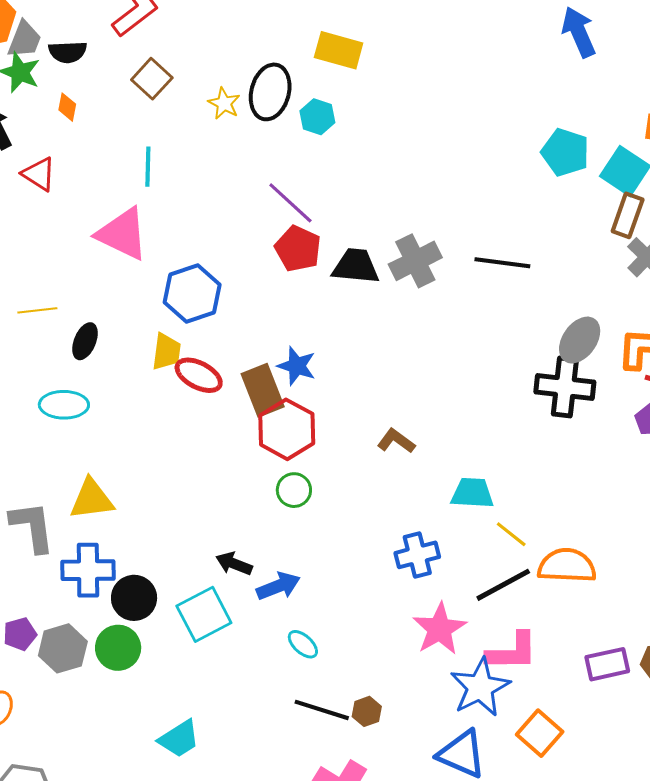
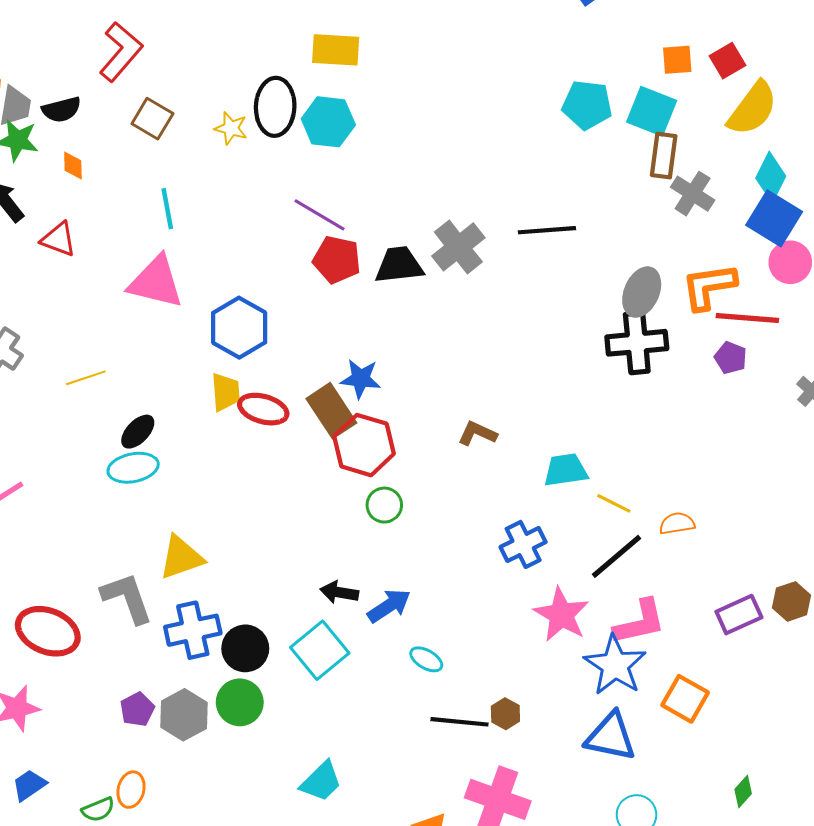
cyan hexagon: (317, 117) -> (328, 122), size x1.4
black ellipse: (85, 341) -> (138, 432), moved, turned 33
orange semicircle: (567, 566) -> (677, 523), size x0.6

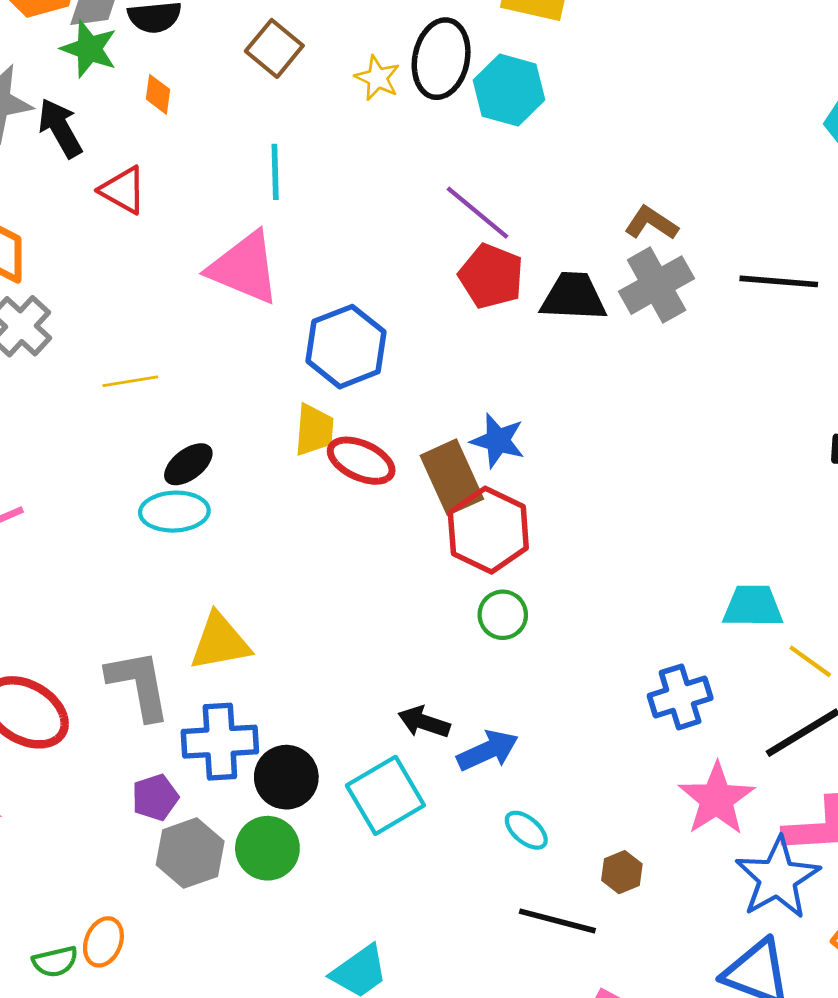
brown L-shape: (477, 433) -> (651, 223), moved
purple pentagon: (137, 709) -> (155, 797), moved
brown hexagon: (505, 714) -> (622, 872), moved

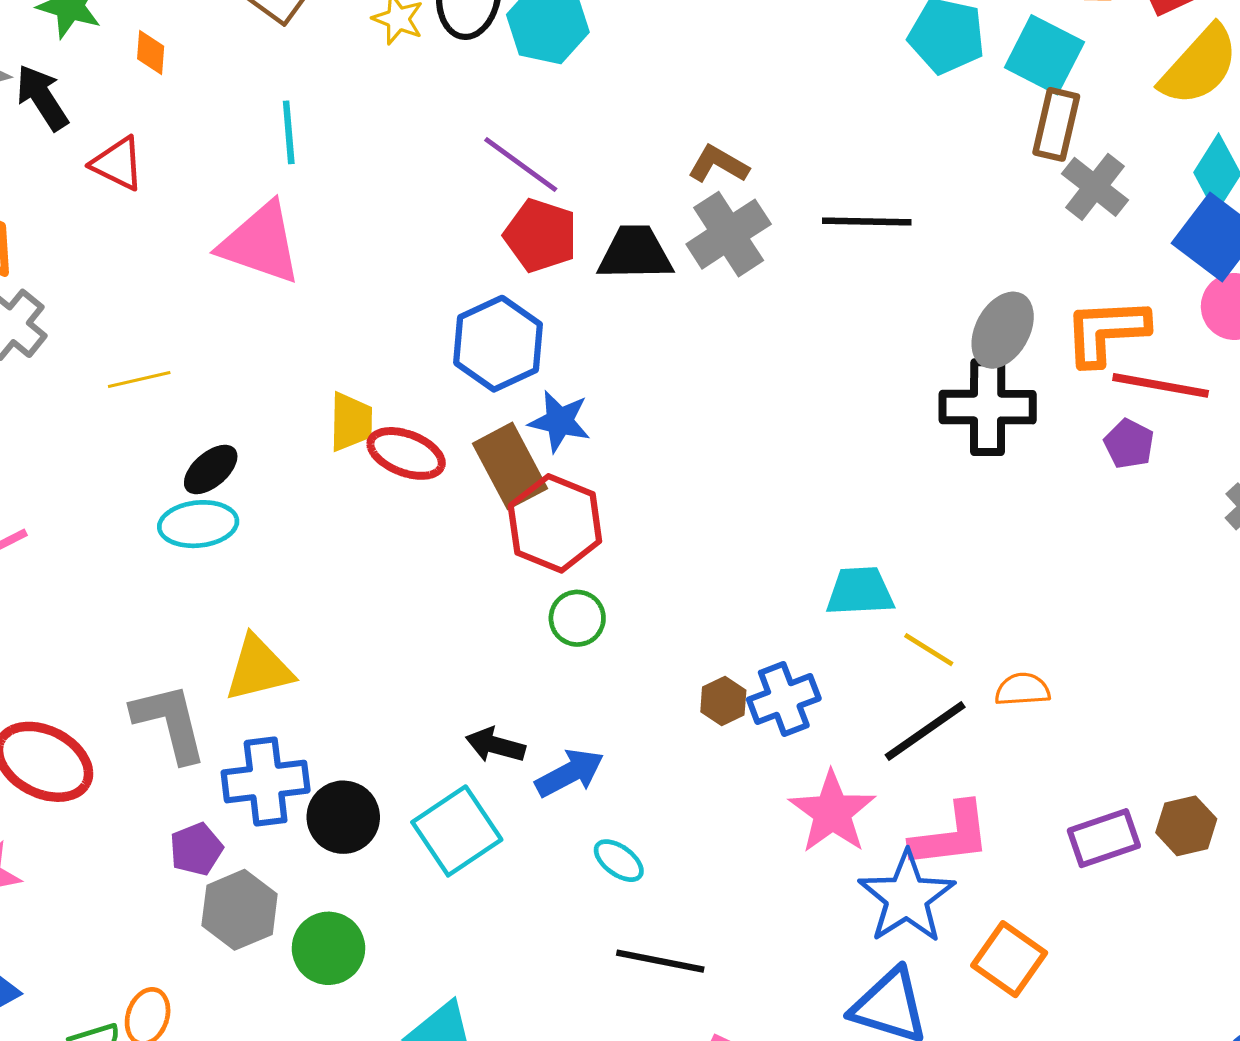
blue hexagon: (346, 347) -> (498, 344), moved
green circle: (267, 848) -> (328, 948), moved
brown hexagon: (622, 872) -> (723, 701), moved

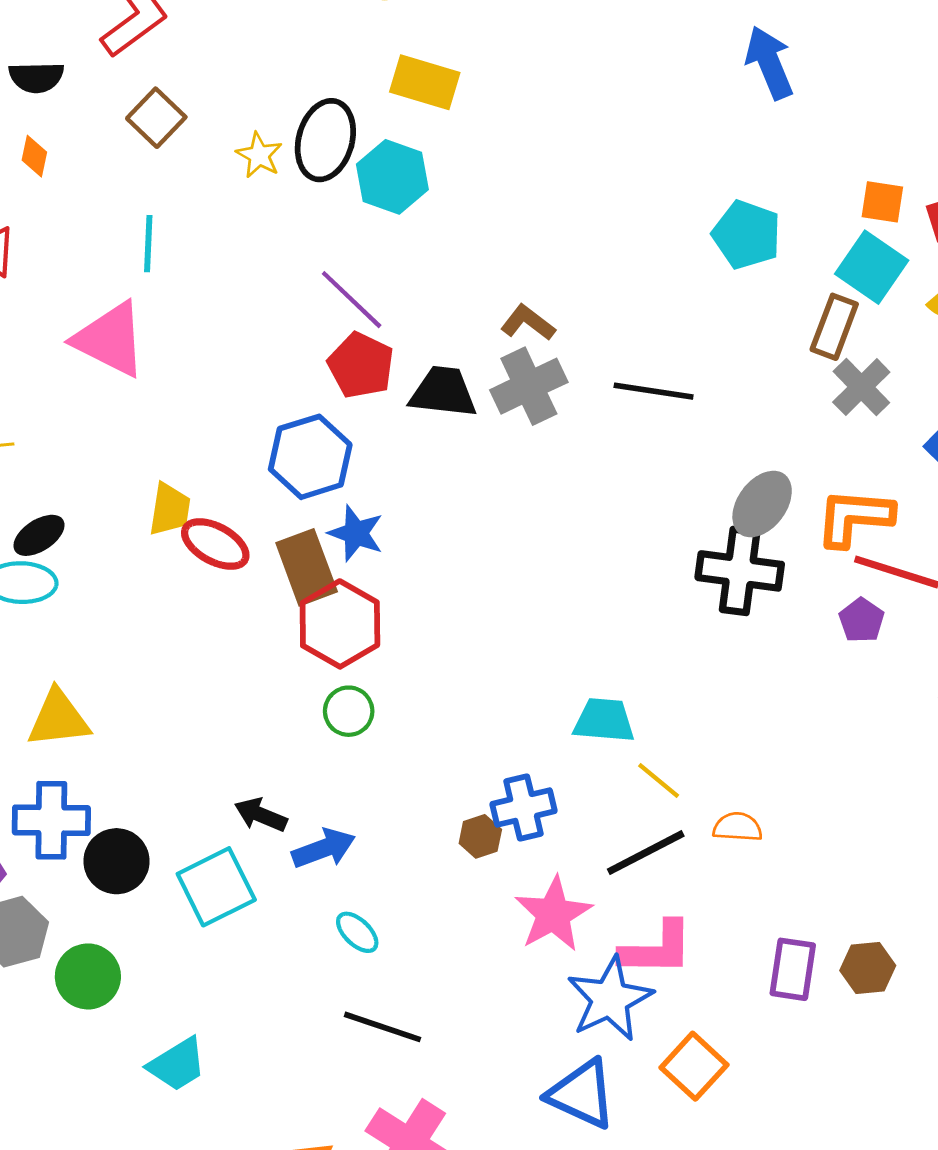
cyan square: (1044, 55) -> (872, 267), moved
brown hexagon: (723, 701) -> (480, 836), moved
purple rectangle: (1104, 838) -> (793, 969), turned -70

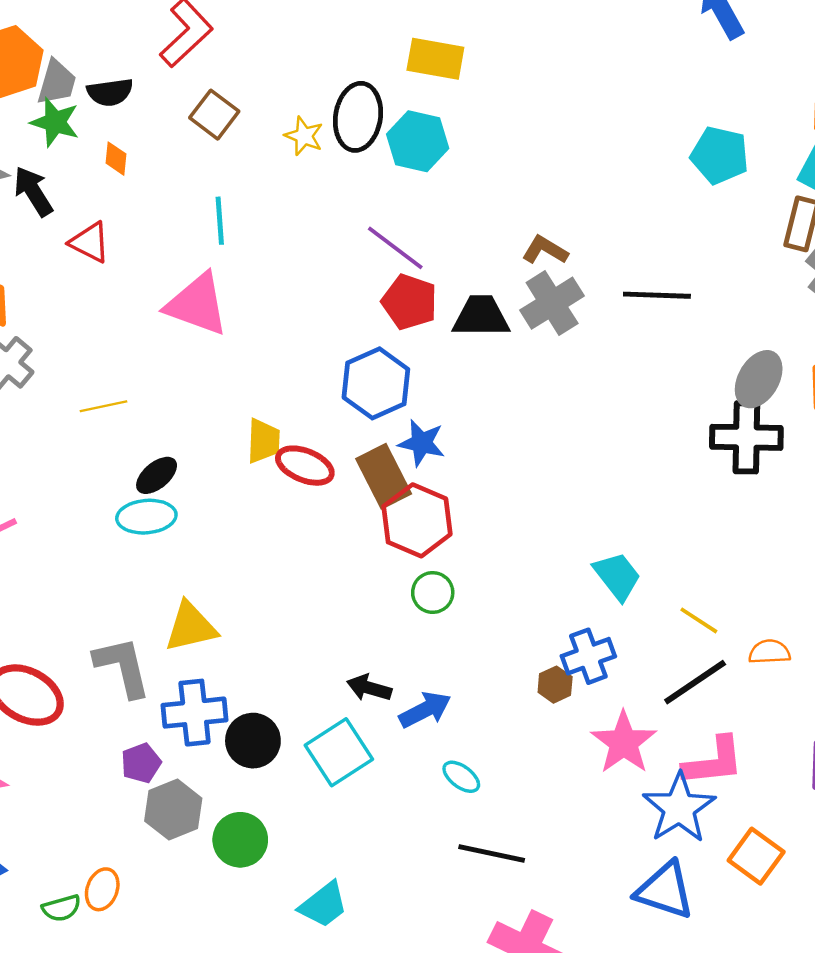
cyan trapezoid: (604, 720) -> (617, 576), moved, turned 54

